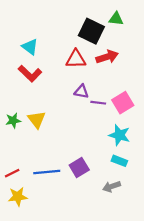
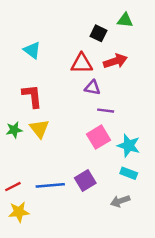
black square: (91, 31) -> (98, 33), size x0.6
red L-shape: (30, 74) -> (32, 96), moved, turned -140
purple triangle: (81, 91) -> (92, 88), moved
pink square: (123, 103) -> (98, 137), moved

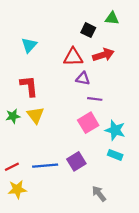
cyan triangle: (32, 50) -> (29, 45), turned 35
gray arrow: (120, 201) -> (99, 194), moved, turned 70

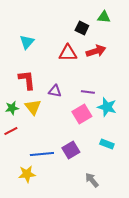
purple triangle: (83, 79) -> (55, 91), moved
cyan star: (115, 130) -> (107, 107), moved
red line: (12, 167) -> (11, 131), moved
yellow star: (17, 189) -> (27, 174), moved

